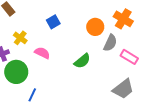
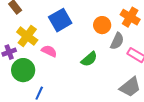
blue square: (53, 22) -> (60, 20), size x1.6
yellow cross: (20, 38) -> (27, 36), size x1.5

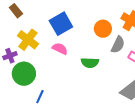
pink semicircle: (49, 51) -> (60, 49), moved
green semicircle: (89, 59) -> (90, 63), turned 42

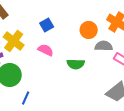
blue square: (61, 24) -> (47, 25), size x0.6
gray semicircle: (118, 45) -> (104, 46), turned -114

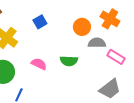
pink semicircle: (46, 50) -> (39, 64), moved

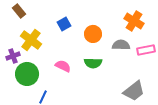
orange circle: (82, 27) -> (93, 34), moved
pink rectangle: (116, 57) -> (146, 50), moved, turned -42

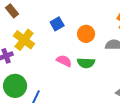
pink semicircle: (63, 66) -> (64, 61), moved
green circle: (27, 74) -> (15, 86), moved

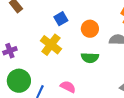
yellow cross: (24, 40) -> (51, 45), moved
pink semicircle: (64, 61) -> (68, 87), moved

